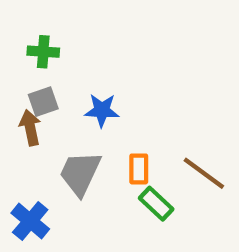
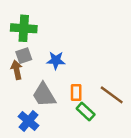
green cross: (43, 52) -> (24, 28), size x1.5
gray trapezoid: (80, 173) -> (44, 95), turned -56
blue cross: (30, 221) -> (29, 121), moved

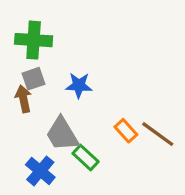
orange rectangle: (76, 92) -> (126, 131), moved, turned -42
green rectangle: (86, 112) -> (86, 158), moved

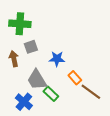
gray square: (34, 79) -> (31, 47), moved
blue star: (79, 85) -> (57, 59), moved
brown line: (158, 134) -> (91, 92), moved

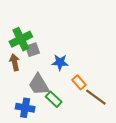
green cross: (20, 24) -> (21, 39), moved, turned -30
blue cross: (24, 102) -> (25, 108), turned -30

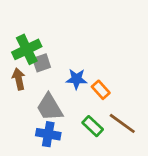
orange rectangle: (79, 82) -> (101, 90), moved
green rectangle: (54, 99) -> (93, 126), moved
blue cross: (25, 108) -> (48, 134), moved

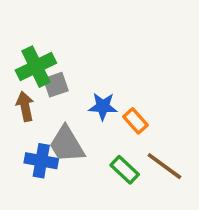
blue cross: (48, 134) -> (41, 161), moved

